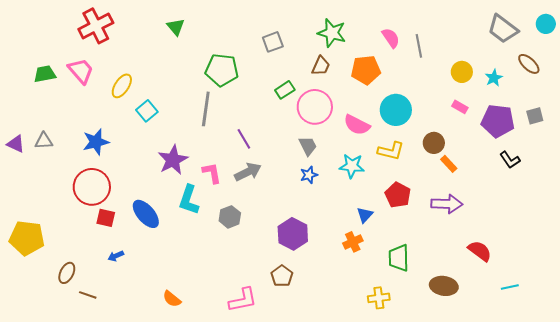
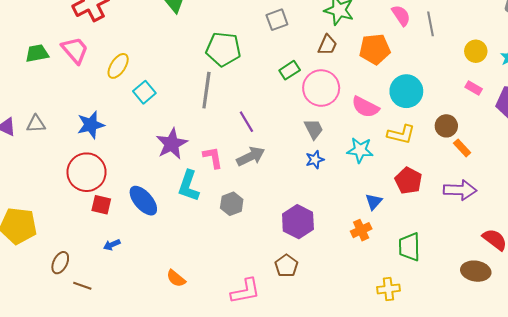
brown ellipse: (444, 286) -> (476, 271), moved
orange semicircle: (172, 299) -> (176, 278), moved

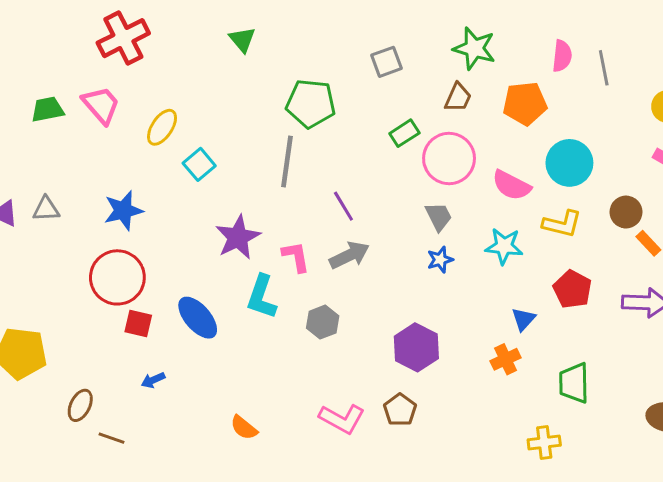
pink semicircle: (401, 15) -> (562, 56), turned 40
pink L-shape: (245, 291) -> (342, 419), moved, turned 40

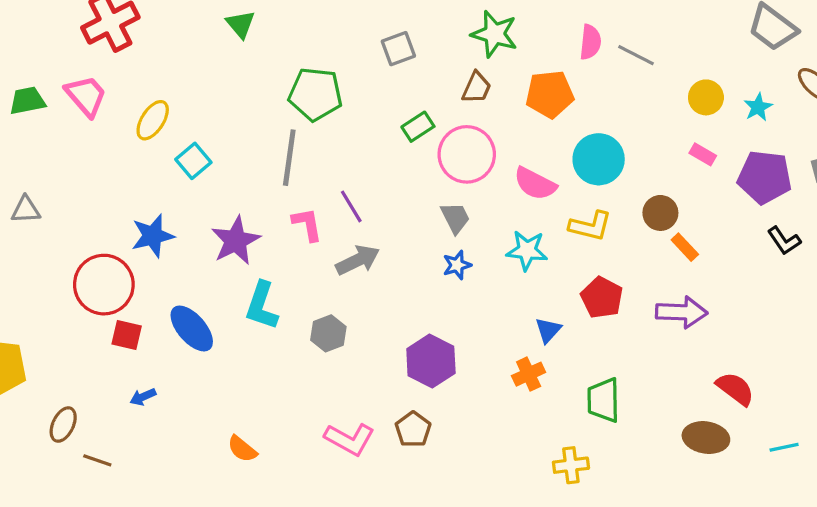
gray line: (604, 68) -> (636, 55), turned -52
blue star: (123, 211) -> (153, 236), moved
pink L-shape: (296, 257) -> (307, 224), moved

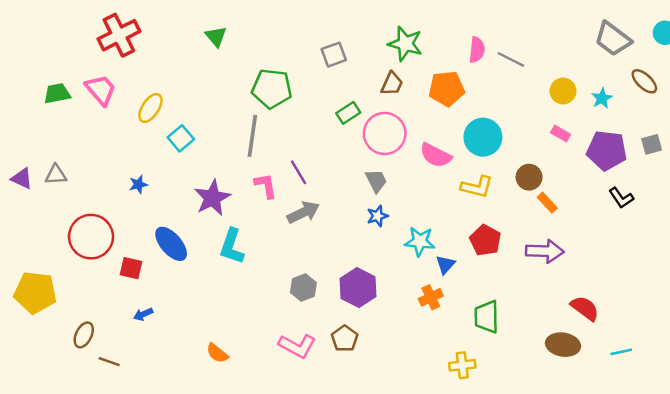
blue star: (153, 236) -> (138, 184), moved, size x0.6
cyan star: (527, 250) -> (420, 241), moved
red circle: (104, 285) -> (91, 237), moved
blue ellipse: (192, 329) -> (171, 244), moved
gray hexagon: (328, 333) -> (303, 288), moved

